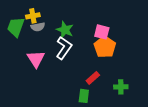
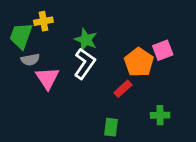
gray semicircle: (38, 27) -> (30, 60), moved
pink square: (102, 32) -> (163, 50), moved, turned -35
red rectangle: (93, 78) -> (123, 89), moved

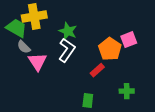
yellow cross: (43, 21) -> (34, 16), size x1.6
green trapezoid: (21, 36) -> (16, 28), turned 100
gray semicircle: (30, 60) -> (24, 47), turned 56

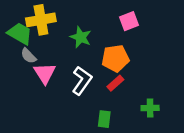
pink square: (129, 40) -> (129, 21), moved
orange pentagon: (110, 49) -> (115, 58), moved, turned 30
white L-shape: (67, 50) -> (82, 81), moved

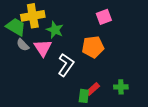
green star: (81, 37) -> (55, 30), moved
pink triangle: (45, 73) -> (43, 48), moved
red rectangle: (115, 83) -> (93, 89), moved

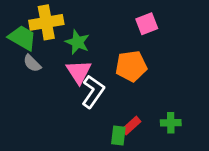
pink triangle: (43, 48) -> (79, 72), moved

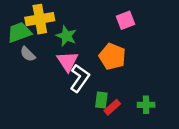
green trapezoid: (22, 38) -> (19, 32), turned -50
orange pentagon: (131, 66) -> (112, 57), turned 30
green rectangle: (118, 135) -> (101, 100), moved

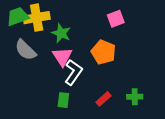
green trapezoid: (19, 32) -> (18, 16), moved
gray semicircle: (28, 54) -> (25, 50), size x1.5
green rectangle: (101, 100) -> (63, 100), moved

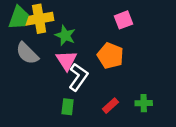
green trapezoid: (18, 16) -> (19, 18), turned 130

